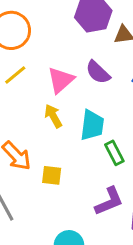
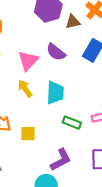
green rectangle: (114, 153) -> (72, 123), moved, turned -36
purple L-shape: (109, 201) -> (61, 160), moved

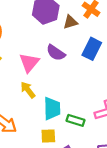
cyan trapezoid: (55, 93) -> (52, 109), moved
yellow square: (28, 134) -> (48, 136), moved

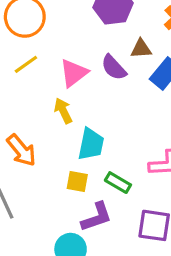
brown triangle: (70, 22) -> (141, 49), moved
green rectangle: (76, 120) -> (118, 183), moved

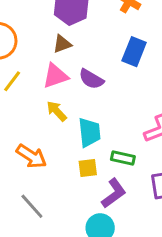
brown triangle: (141, 49) -> (62, 44), moved
purple semicircle: (114, 68) -> (91, 79), moved
pink triangle: (74, 73) -> (55, 76), turned 36

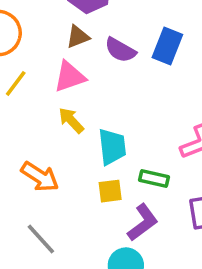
purple semicircle: (91, 79) -> (120, 50), moved

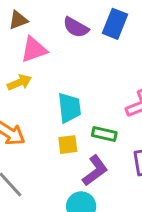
brown triangle: (78, 37) -> (18, 20), moved
yellow arrow: (71, 120) -> (19, 82), moved, turned 110

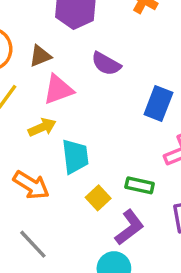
blue rectangle: (115, 24) -> (158, 103), moved
cyan trapezoid: (69, 108) -> (75, 156), moved
yellow square: (68, 145) -> (98, 198), turned -35

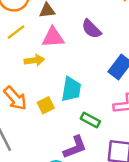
cyan trapezoid: (75, 156) -> (71, 89), moved
yellow square: (98, 198) -> (46, 105), moved

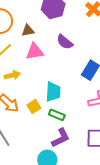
yellow arrow: (34, 60) -> (12, 75), moved
green rectangle: (90, 120) -> (57, 115), moved

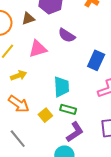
brown triangle: (28, 30) -> (28, 18), moved
yellow square: (34, 107) -> (45, 115), moved

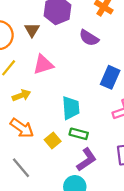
brown triangle: (28, 18) -> (32, 30), turned -40
purple semicircle: (67, 35) -> (89, 38), moved

